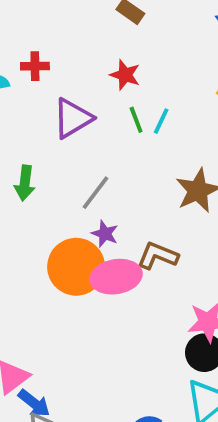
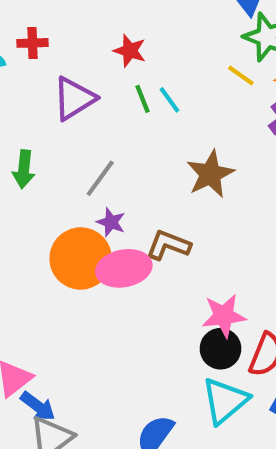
cyan line: (161, 121) -> (169, 100), turned -60

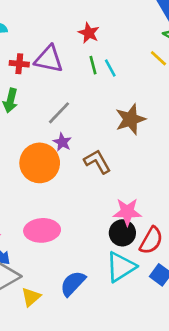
red cross: (32, 43) -> (19, 64), moved
purple triangle: (74, 98) -> (49, 59), turned 36
brown L-shape: (168, 245) -> (97, 162), turned 32
pink ellipse: (124, 268) -> (42, 230), moved

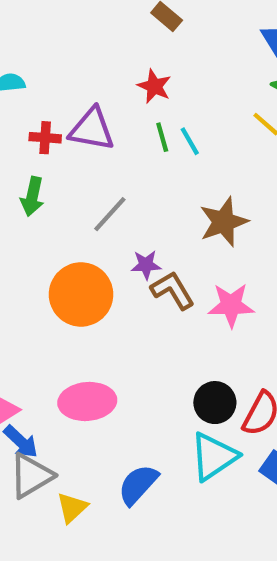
purple star: (62, 142) -> (146, 265), moved, turned -30
pink star: (127, 212) -> (231, 305), moved

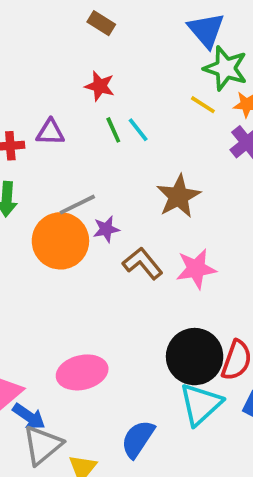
purple triangle: (92, 129) -> (50, 132), size x0.7
gray line: (110, 214) -> (77, 205), turned 30
purple star: (146, 265) -> (106, 229), moved
orange circle: (81, 294) -> (60, 241), moved
black circle: (215, 403) -> (195, 357), size x1.5

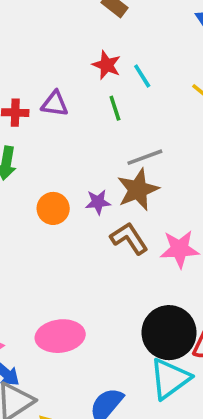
cyan line: (138, 130) -> (142, 76), moved
brown star: (178, 196) -> (138, 190), moved
gray line: (77, 205) -> (145, 157), moved
orange circle: (60, 241) -> (53, 208), size x0.6

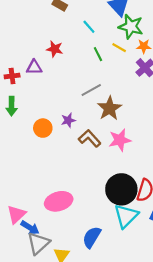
red star: (107, 65) -> (55, 49), moved
cyan line: (142, 76) -> (89, 27), moved
green line: (115, 108) -> (98, 54), moved
brown star: (138, 190) -> (109, 108), moved

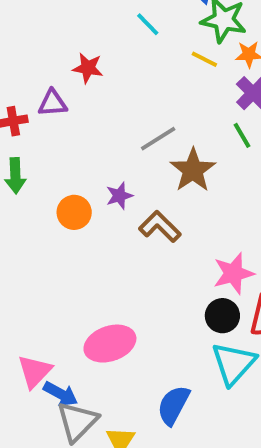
green line: (98, 54) -> (242, 135), moved
pink star: (120, 140) -> (233, 273), moved
black circle: (121, 189) -> (222, 316), size x0.6

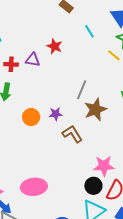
gray line: (158, 139) -> (82, 90), turned -48

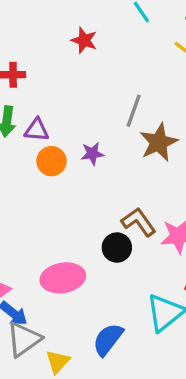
purple triangle: (33, 60) -> (37, 130), moved
brown L-shape: (72, 134) -> (139, 222), moved
black circle: (93, 186) -> (117, 248), moved

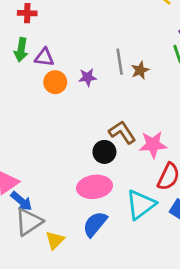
gray line: (134, 111) -> (120, 62), moved, turned -30
brown star: (159, 142) -> (140, 70), size x0.6
pink ellipse: (63, 278) -> (94, 187), moved

